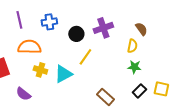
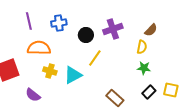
brown semicircle: (141, 29) -> (151, 30), turned 80

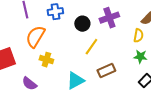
orange semicircle: (39, 48) -> (35, 37), turned -60
cyan triangle: (73, 75) -> (75, 81), moved
brown rectangle: (115, 98) -> (106, 71), moved, turned -66

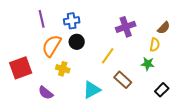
black circle: (82, 24) -> (77, 42), moved
green star: (140, 57) -> (148, 64), moved
brown rectangle: (106, 71) -> (123, 80), turned 66

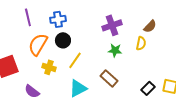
yellow line: (108, 56) -> (75, 60), moved
green star: (148, 64) -> (115, 50), moved

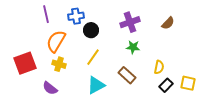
black circle: (63, 40) -> (91, 30), moved
yellow semicircle: (141, 43) -> (159, 67), moved
yellow cross: (49, 67) -> (59, 64), moved

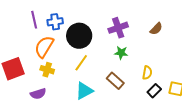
blue cross: (76, 16) -> (55, 22), moved
black circle: (91, 30) -> (79, 36), size x1.6
purple semicircle: (50, 88) -> (38, 94), turned -56

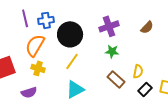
brown rectangle: (115, 81) -> (116, 79), moved

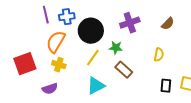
green star: (112, 51) -> (116, 48), moved
yellow semicircle: (138, 71) -> (159, 55), moved
brown rectangle: (116, 79) -> (124, 70), moved
black rectangle: (145, 89) -> (166, 86), turned -40

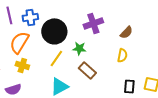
brown semicircle: (168, 24) -> (126, 32), moved

